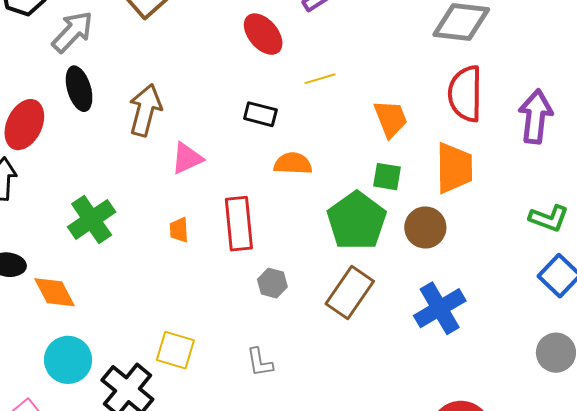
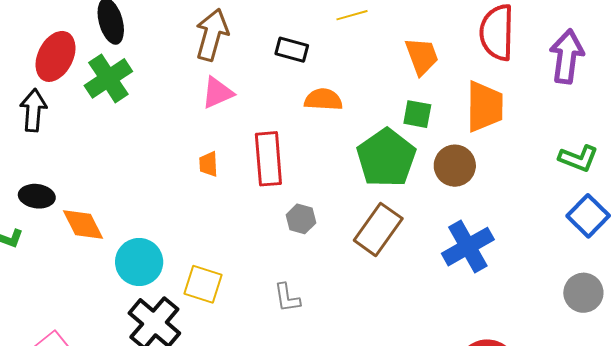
brown arrow: (145, 110) -> (212, 35), moved
green cross: (92, 219) -> (108, 78), moved
cyan circle: (68, 360) -> (139, 262), moved

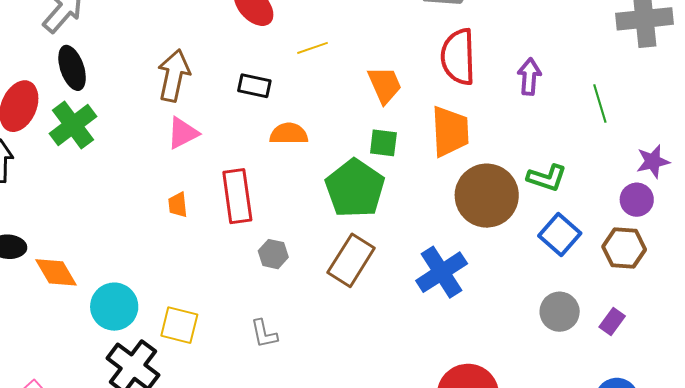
purple arrow: (567, 56) -> (529, 77), size x0.7
brown circle: (455, 166) -> (487, 196), moved, size x1.5

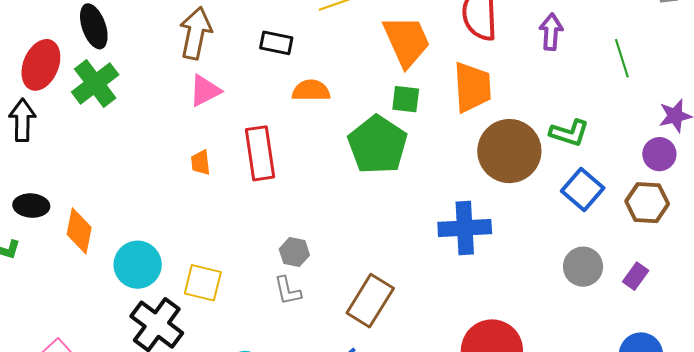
orange trapezoid: (385, 85) -> (406, 41), size x1.4
gray hexagon: (273, 254) -> (294, 252), moved
brown rectangle: (351, 260) -> (370, 301), moved
orange diamond: (56, 272) -> (79, 231), turned 42
blue cross: (442, 272) -> (465, 228), turned 30

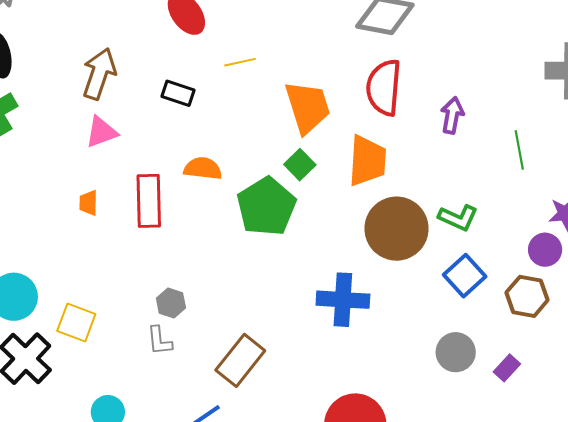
orange semicircle: (311, 91) -> (203, 168), moved
green square: (406, 99) -> (300, 165), turned 32

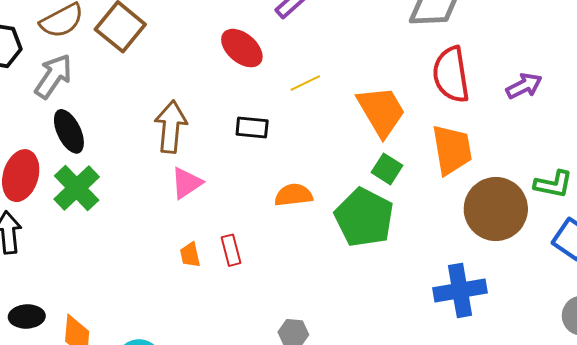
purple arrow: (452, 115) -> (524, 86), turned 66
red rectangle: (149, 201) -> (231, 250), moved, size x0.6

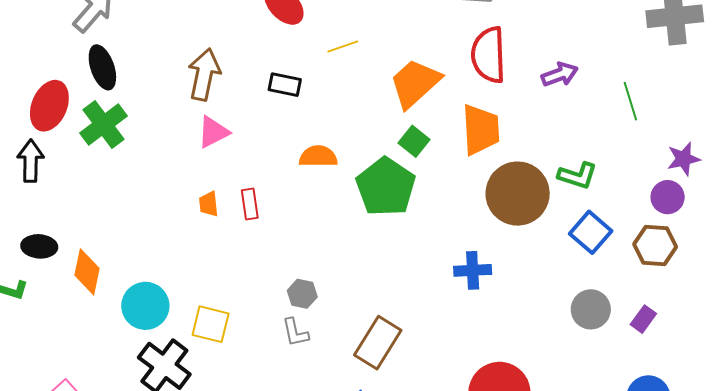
orange trapezoid: (381, 111) -> (415, 83), turned -108
blue cross: (460, 290) -> (473, 270), size x0.7

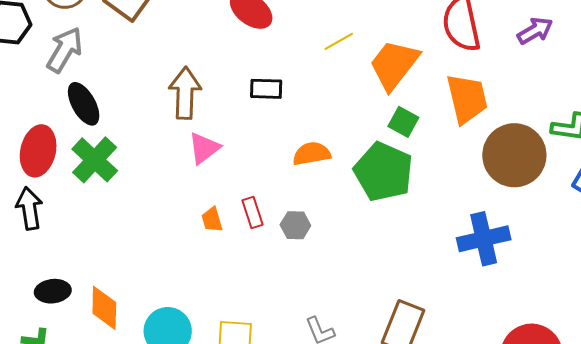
yellow line: (343, 46) -> (339, 41), moved
blue cross: (473, 270) -> (484, 239), size x1.4
gray hexagon: (302, 294) -> (295, 225), moved

